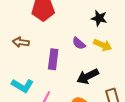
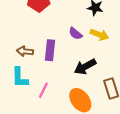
brown arrow: (21, 42) -> (25, 51), moved
cyan L-shape: (23, 86) -> (20, 78), turned 60

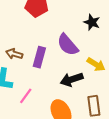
purple semicircle: (75, 34) -> (68, 45), size x1.6
yellow arrow: (99, 35) -> (96, 64), moved

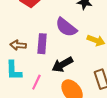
black arrow: (72, 79) -> (62, 65), moved

